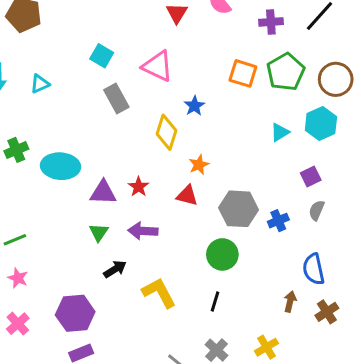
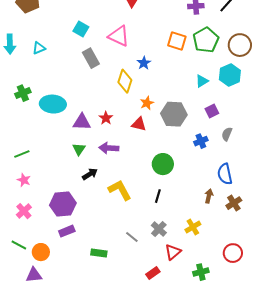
purple square: (311, 176) -> (212, 111), moved
gray hexagon: (239, 209) -> (174, 114), moved

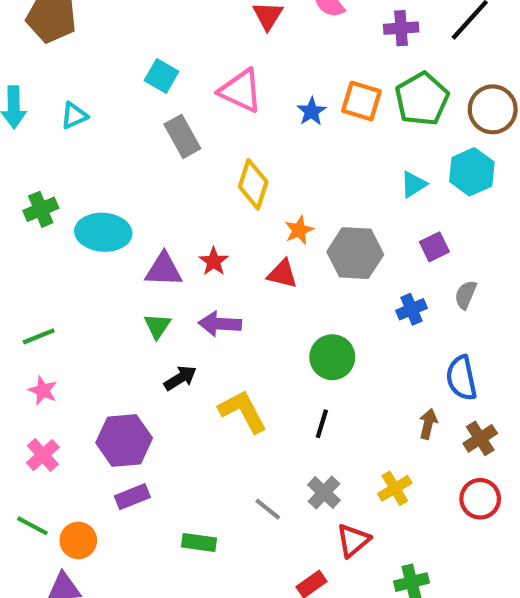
blue star: (144, 63) -> (311, 111), moved
red circle: (233, 253) -> (480, 499), moved

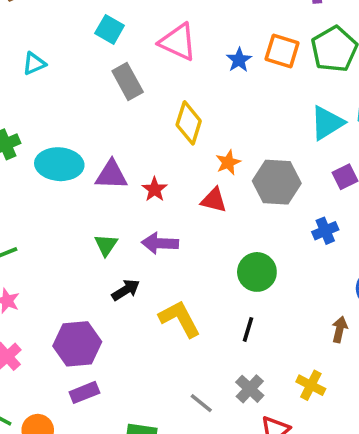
cyan triangle: (414, 184) -> (327, 123), size x1.5
purple triangle: (164, 270) -> (111, 175), moved
yellow cross: (395, 488) -> (311, 385), turned -32

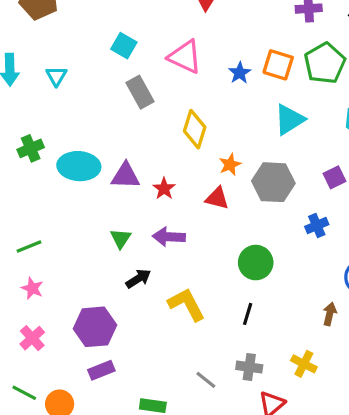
cyan triangle: (34, 64) -> (56, 76), turned -35
cyan triangle: (327, 123) -> (289, 119), moved
gray cross: (250, 389) -> (249, 367), turned -35

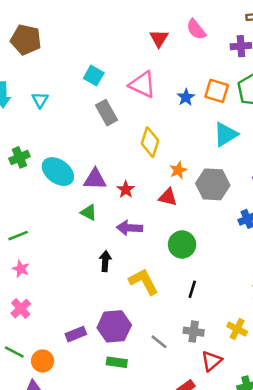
cyan ellipse: (79, 166) -> (58, 172), turned 32
green triangle: (121, 238) -> (89, 212), moved, turned -36
green circle: (256, 263) -> (182, 245), moved
black arrow: (138, 279) -> (105, 261), turned -54
purple hexagon: (95, 327) -> (114, 326), moved

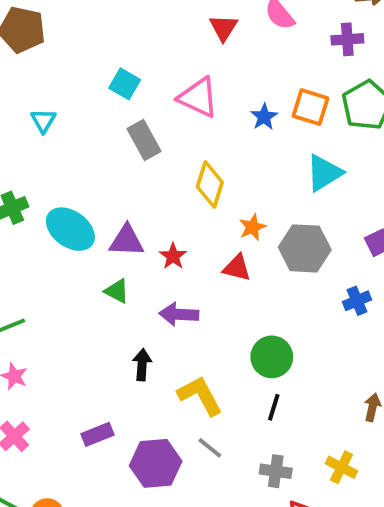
green circle: (182, 245) -> (272, 357), moved
purple rectangle: (76, 334) -> (97, 434), moved
gray line: (159, 342) -> (210, 448), moved

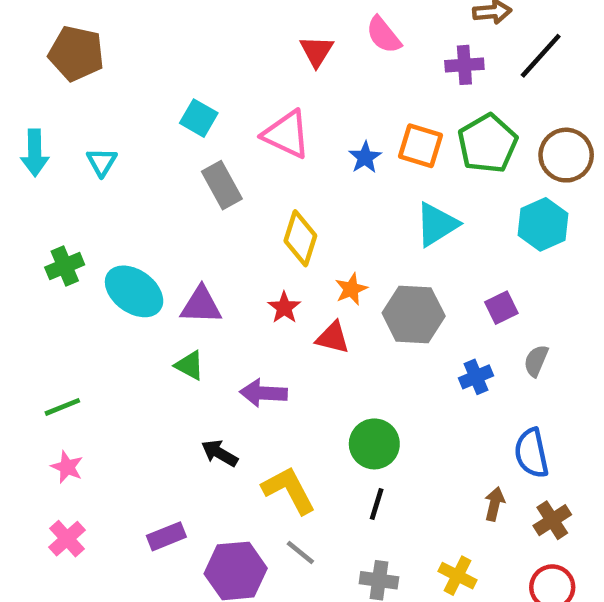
red star: (173, 256) -> (284, 308), moved
black arrow: (142, 365) -> (220, 453), turned -64

